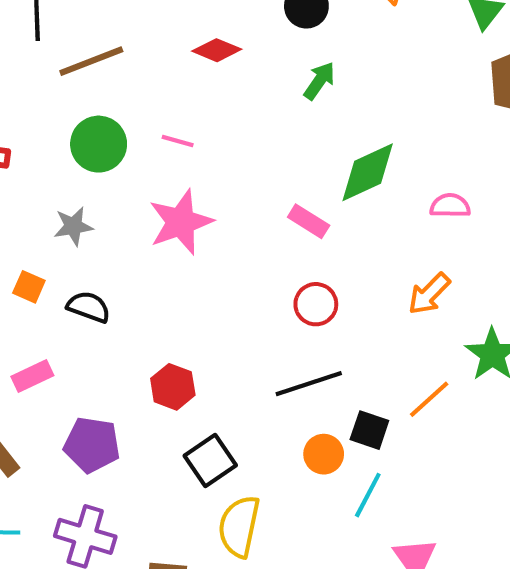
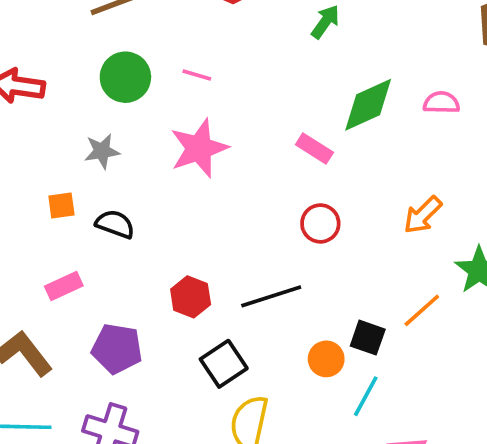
pink semicircle: (450, 206) -> (441, 103), moved
orange square: (29, 287) -> (61, 206), turned -32
black line: (309, 384) -> (271, 296), moved

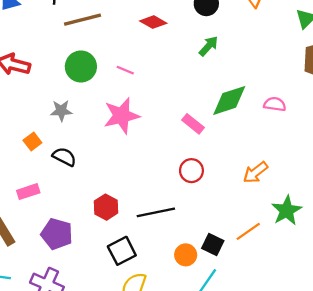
orange square: (61, 206) -> (32, 142), turned -36

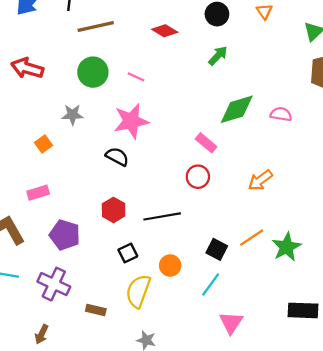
pink rectangle: (193, 124) -> (206, 143), moved
black semicircle: (64, 157) -> (117, 157), moved
green star: (287, 211) -> (286, 247), moved
black square: (122, 251) -> (128, 253), size x0.7
orange circle: (186, 255) -> (170, 266), moved

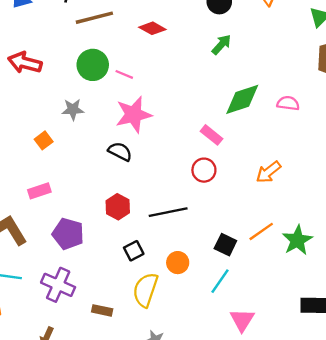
red diamond: (165, 31) -> (152, 28), moved
pink line: (136, 77) -> (124, 74), moved

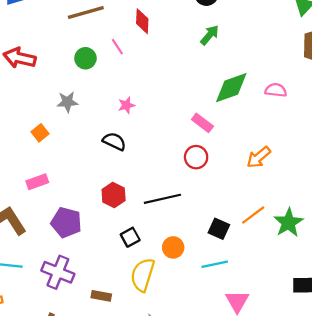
red diamond: (152, 28) -> (142, 21), turned 65
green circle: (93, 65) -> (85, 58), size x0.7
pink line: (124, 74) -> (117, 47), moved, turned 36
pink star: (134, 115) -> (126, 105), size x0.5
cyan line: (220, 281) -> (215, 264), turned 45

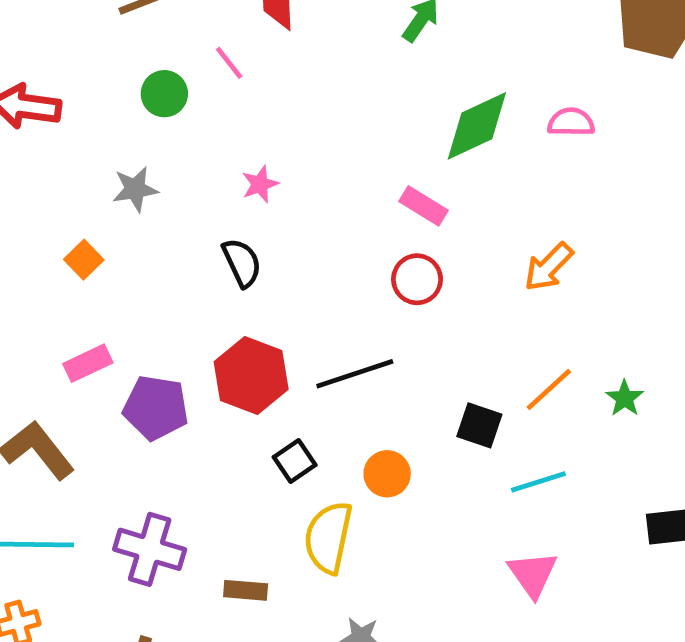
black semicircle: (114, 141) -> (242, 263), turned 45
red hexagon: (114, 195) -> (251, 376), size x1.4
purple pentagon: (66, 222) -> (156, 408), moved
green star: (288, 223) -> (625, 398), size x0.6
cyan line: (215, 264) -> (538, 482), moved

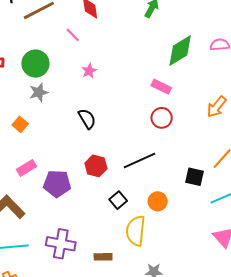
green circle: (164, 94) -> (35, 64), moved, size x1.4
pink star: (260, 184) -> (89, 71), moved
red hexagon: (251, 376) -> (96, 166), size x0.7

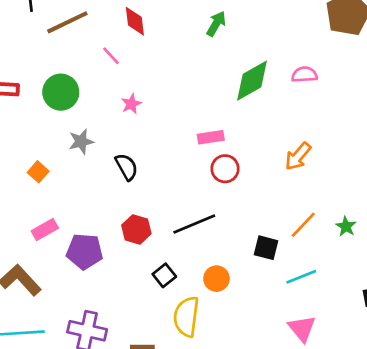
pink rectangle: (161, 87) -> (211, 137), moved, turned -36
gray star: (39, 92) -> (81, 142), moved

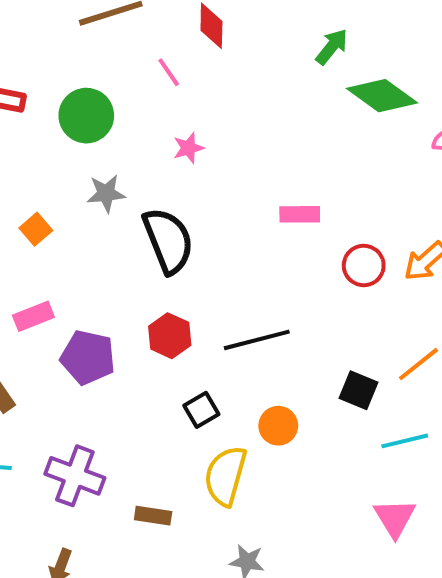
green diamond: (252, 81) -> (382, 96), moved, turned 57
black semicircle: (127, 167) -> (168, 241), size x1.6
red circle: (225, 169) -> (364, 265), moved

